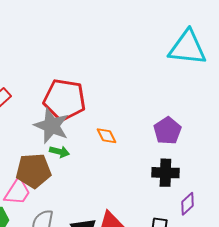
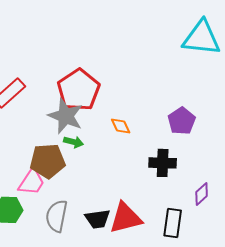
red pentagon: (64, 100) -> (79, 90), turned 30
black cross: (165, 173) -> (163, 163), moved

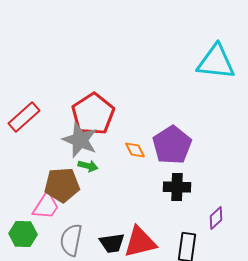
purple pentagon: (182, 121) -> (172, 145), moved, size x1.4

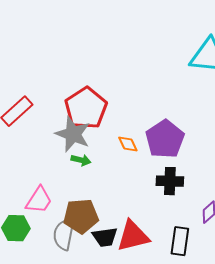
brown pentagon: (62, 185) -> (81, 216), moved

